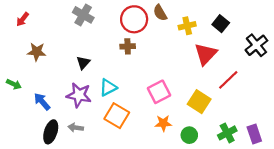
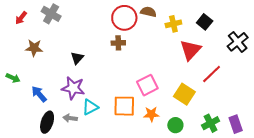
brown semicircle: (160, 13) -> (148, 12), turned 133
gray cross: (83, 15) -> (51, 14), moved
cyan triangle: (108, 87) -> (90, 107), moved
orange square: (117, 116) -> (124, 106), moved, turned -30

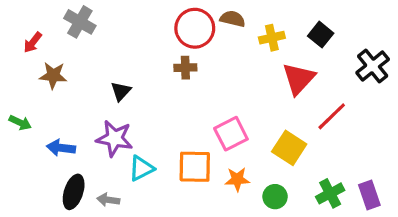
red arrow: (21, 18) -> (33, 42), moved
blue arrow: (39, 94) -> (61, 148), turned -42
gray arrow: (70, 118) -> (108, 200), moved

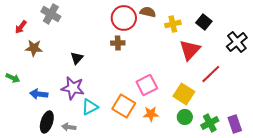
orange square: (195, 167) -> (124, 106), turned 30
green circle: (275, 197) -> (185, 117), moved

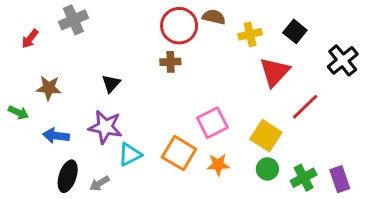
gray cross: (51, 14) -> (73, 20), turned 36
brown star: (34, 48) -> (49, 88), moved
gray arrow: (69, 127) -> (99, 183), turned -40

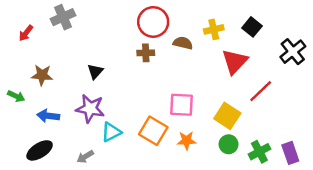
brown semicircle: (214, 17) -> (183, 43), moved
pink square: (212, 123) -> (182, 105), turned 30
black ellipse: (68, 176) -> (40, 150), moved, turned 40

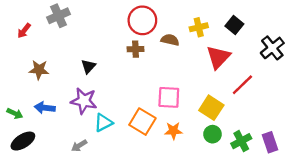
green arrow: (16, 96) -> (15, 113), moved
black ellipse: (40, 150) -> (23, 141), moved

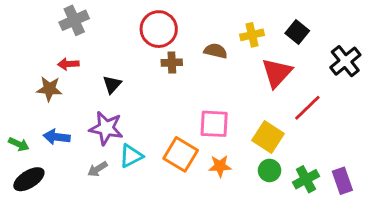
red circle: (142, 20) -> (159, 29), moved
red arrow: (24, 31) -> (68, 64), moved, turned 49
gray arrow: (79, 146) -> (97, 169), moved

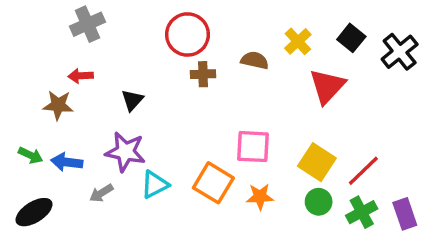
yellow cross: (252, 35) -> (298, 41), turned -30
black cross: (345, 61) -> (400, 52), moved
red line: (307, 108) -> (363, 171), moved
green arrow: (19, 144) -> (31, 155), moved
gray arrow: (97, 169) -> (101, 193), moved

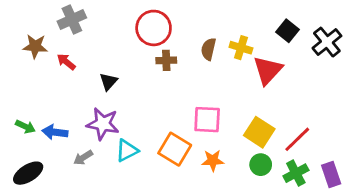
yellow cross: (298, 41) -> (241, 48), moved, turned -30
brown semicircle: (255, 60) -> (209, 49), turned -90
red arrow: (81, 76) -> (66, 62), turned 42
brown star: (58, 105) -> (35, 46), moved

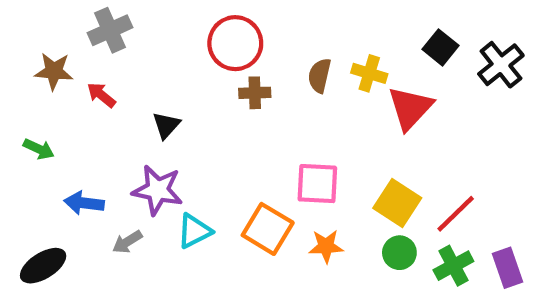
green arrow: (25, 127) -> (39, 149), moved

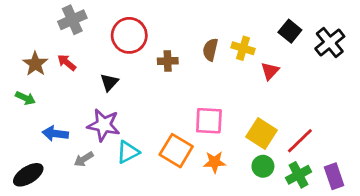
red circle: (235, 43) -> (129, 35), moved
brown star: (54, 71) -> (35, 64), moved, turned 30
red triangle: (410, 108) -> (270, 71), size x0.6

